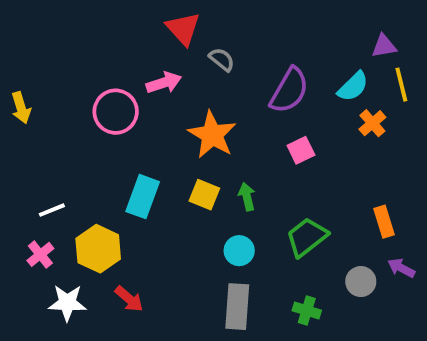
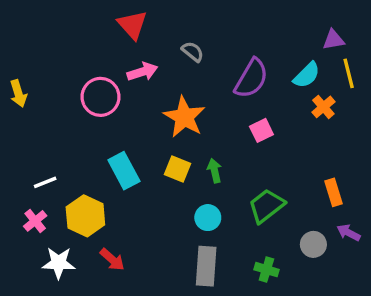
red triangle: (183, 29) -> (132, 25), moved
cyan rectangle: (143, 197) -> (124, 171), turned -48

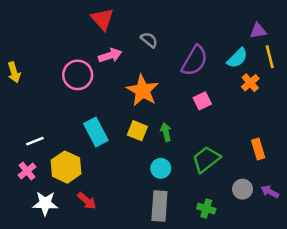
purple arrow: (349, 233) -> (270, 192), moved

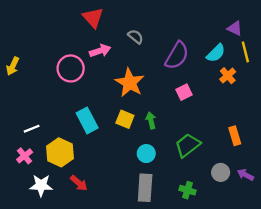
purple triangle: (258, 31) -> (235, 28), turned 35
yellow arrow: (14, 72) -> (13, 66), turned 42

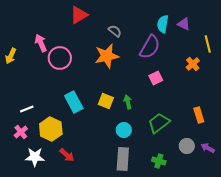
red triangle: (93, 18) -> (79, 15), turned 42
purple triangle: (235, 28) -> (184, 24), moved
pink arrow: (100, 51) -> (41, 43), moved, turned -96
cyan semicircle: (216, 53) -> (163, 24), moved, turned 144
orange star: (130, 83) -> (107, 56), moved, turned 30

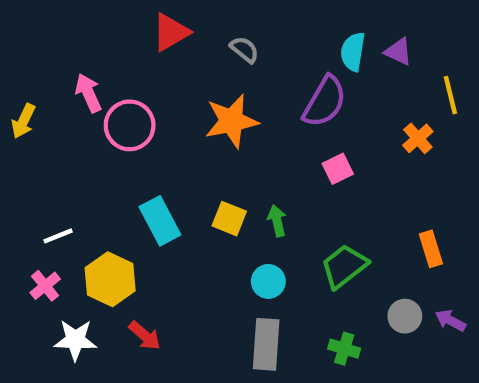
gray semicircle: (115, 31) -> (244, 50), moved

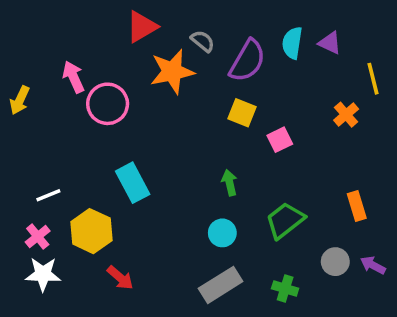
purple semicircle: (325, 102) -> (247, 61), moved
orange star: (231, 121) -> (172, 72), moved
yellow square: (229, 219) -> (242, 113), moved
white star: (75, 340) -> (43, 274), moved
gray rectangle: (266, 344) -> (221, 285), turned 54

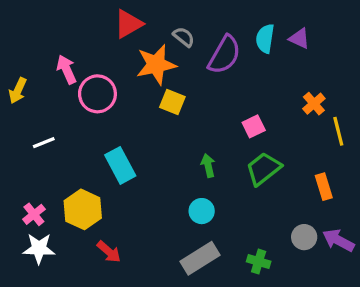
yellow line: (373, 79) -> (338, 131), moved
yellow square: (242, 113) -> (172, 102), moved
white line: (48, 195) -> (44, 143), moved
green trapezoid: (285, 220) -> (263, 169), moved
purple arrow: (373, 265) -> (338, 240), size x1.4

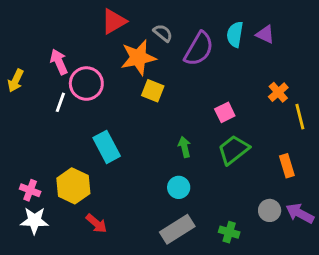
white line: (44, 143) -> (60, 102), moved, turned -48
pink cross: (34, 214) -> (30, 190), turned -30

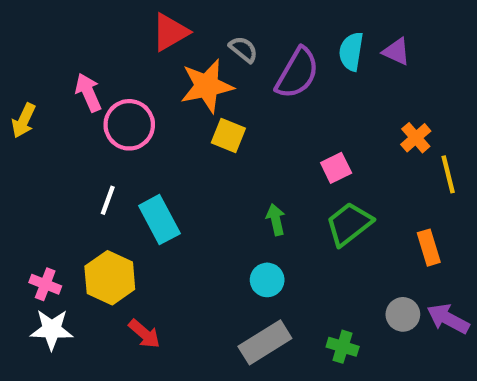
white line: (60, 102) -> (108, 200), moved

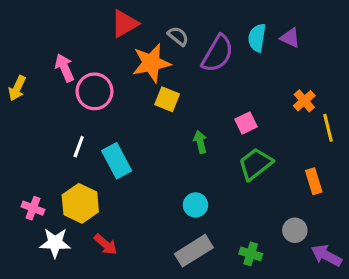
green arrow: (276, 220) -> (200, 142), moved
purple arrow: (448, 319) -> (326, 255), moved
white star: (52, 329) -> (55, 243), moved

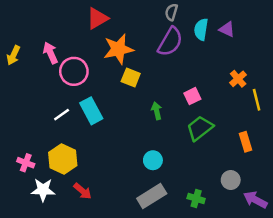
gray semicircle: (178, 36) -> (171, 12), moved, turned -112
yellow arrow: (17, 88) -> (13, 55), moved
white line: (79, 147) -> (62, 115), turned 35
cyan rectangle: (117, 161) -> (91, 111), moved

